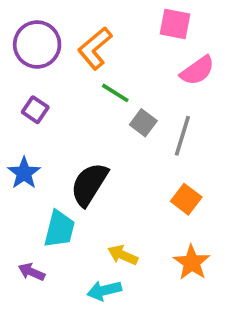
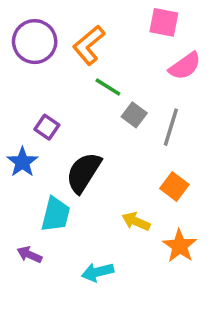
purple square: (35, 110) -> (47, 127), moved
yellow arrow: (123, 255) -> (136, 221), moved

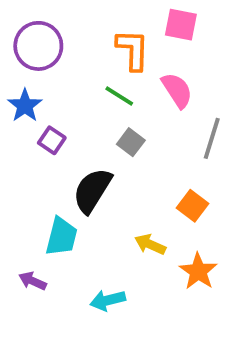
orange L-shape: (89, 45) -> (133, 50), moved, turned 132
pink semicircle: (185, 66) -> (177, 90), moved, turned -88
gray square: (134, 115) -> (131, 142), moved
gray line: (171, 127) -> (212, 138), moved
blue star: (22, 162) -> (25, 106), moved

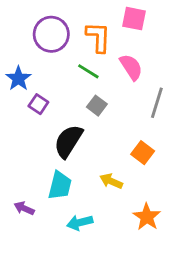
purple circle: (38, 46) -> (51, 34), moved
cyan trapezoid: (61, 237) -> (60, 185), moved
orange star: (198, 271) -> (147, 217), moved

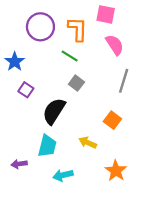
pink semicircle: (131, 67) -> (115, 45), moved
purple square: (38, 104) -> (26, 90), moved
purple arrow: (24, 208) -> (19, 164), turned -32

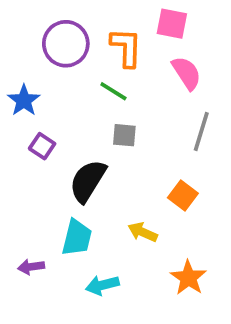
gray square: (76, 83) -> (124, 135), turned -32

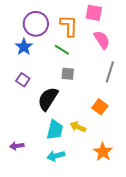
blue star: (24, 100) -> (24, 47), moved
cyan trapezoid: (77, 238) -> (55, 130), moved

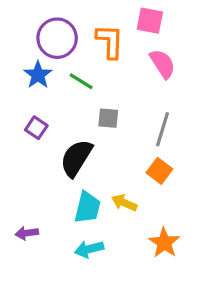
green line: (62, 50) -> (81, 81), moved
gray line: (110, 72) -> (163, 129), moved

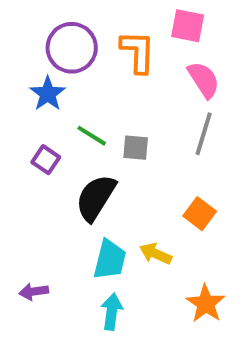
green line: (81, 81) -> (92, 136), moved
gray line: (163, 129) -> (204, 134), moved
cyan arrow: (89, 249) -> (112, 312), turned 112

